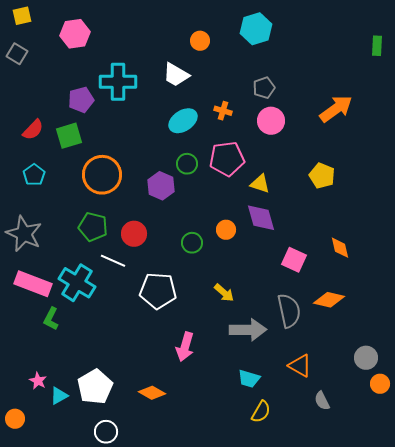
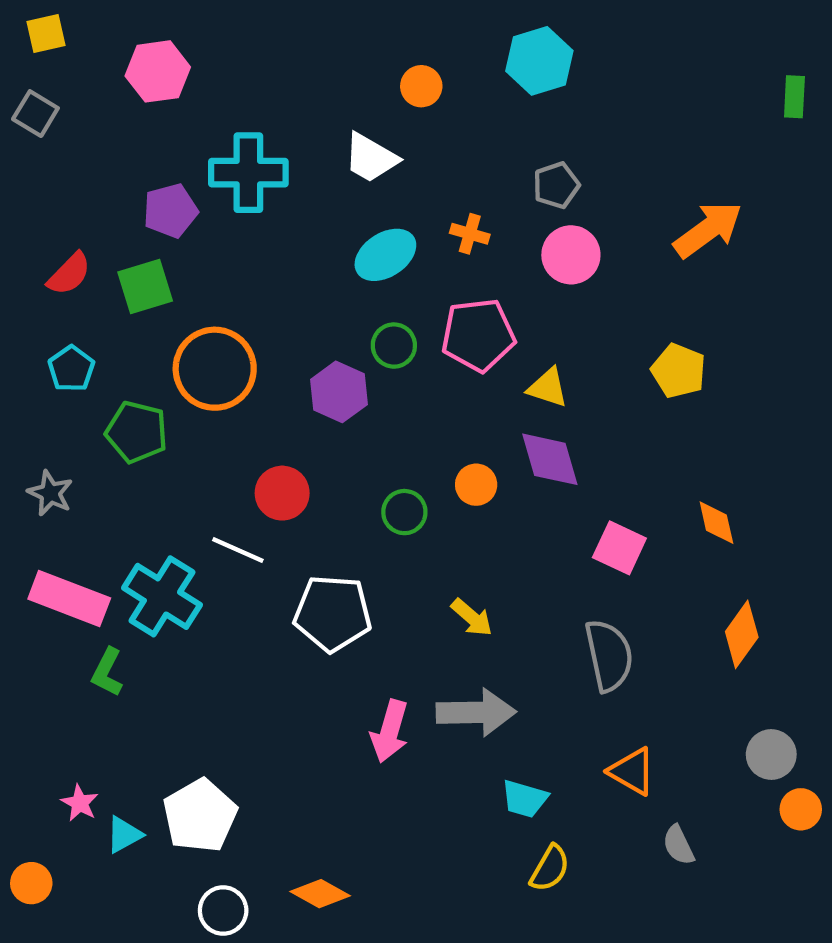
green pentagon: (93, 227) -> (137, 432), moved
gray star: (24, 234) -> (50, 493), size x0.6
orange diamond: (329, 300) -> (742, 634), moved, turned -68
gray arrow: (248, 330) -> (476, 712), moved
orange diamond: (152, 393) -> (320, 894), moved

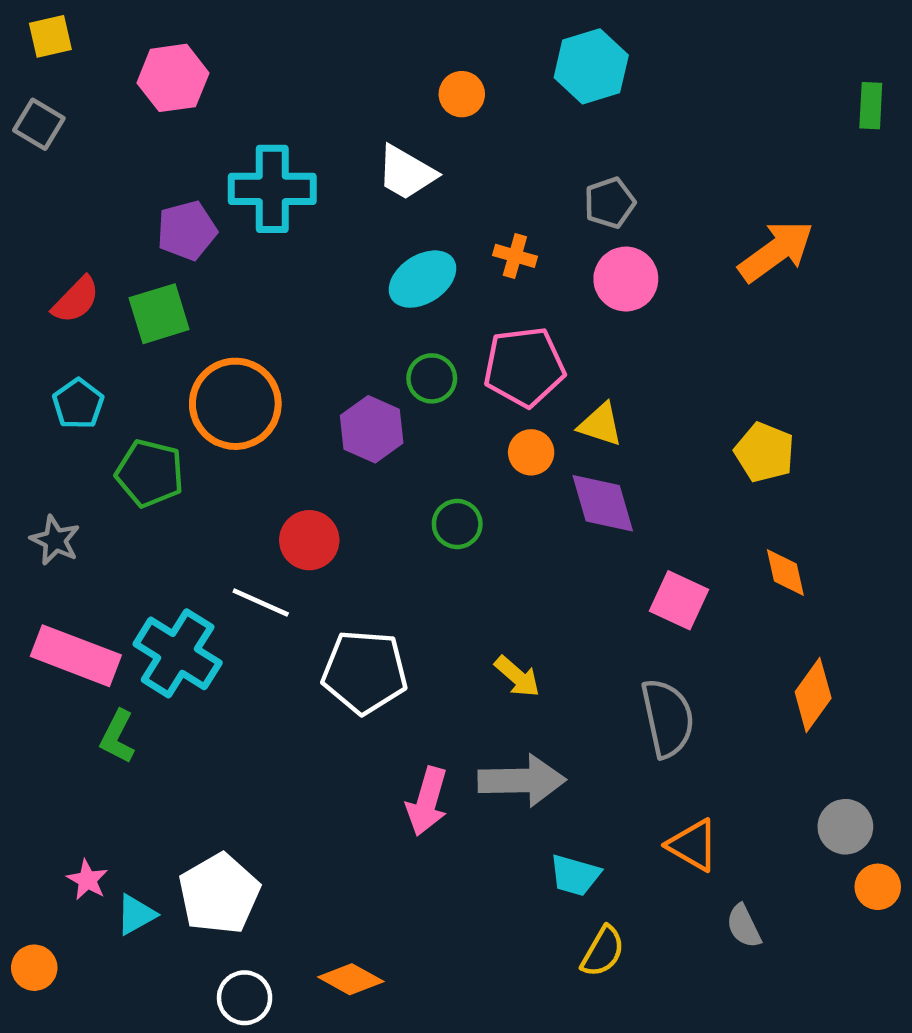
yellow pentagon: (678, 371) -> (765, 452), moved
orange circle: (476, 485) -> (531, 452), moved
green circle: (404, 512) -> (457, 524), moved

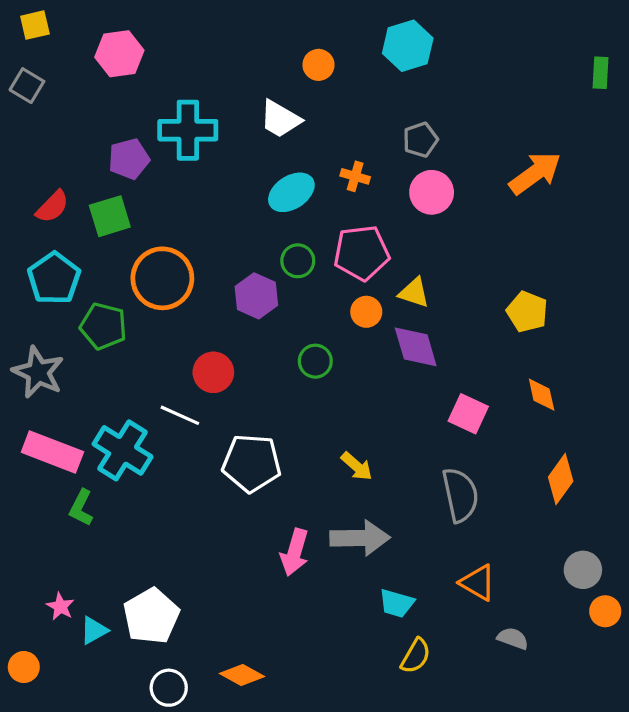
cyan pentagon: (78, 404) -> (54, 278), size x1.5
gray star: (55, 540) -> (38, 372), size x1.5
gray semicircle: (744, 926) -> (513, 638), turned 136

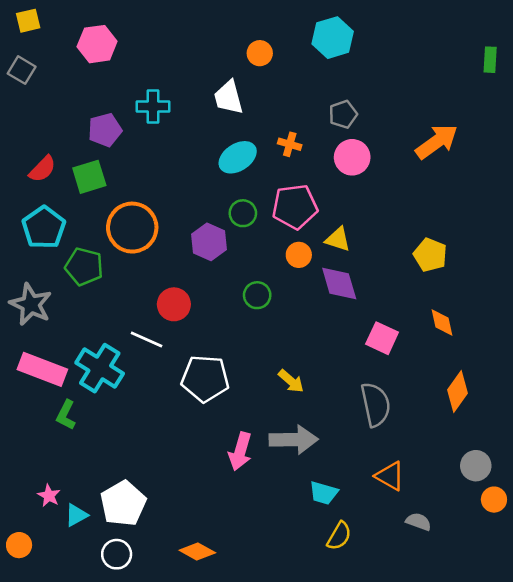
white trapezoid: (280, 119) -> (229, 97), turned 45
cyan cross: (188, 130) -> (153, 107), size x0.7
white circle: (169, 688) -> (117, 554), moved

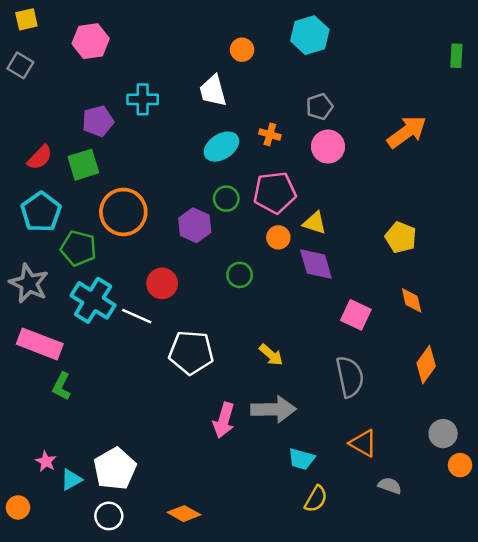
cyan cross: (100, 368) -> (93, 300), moved

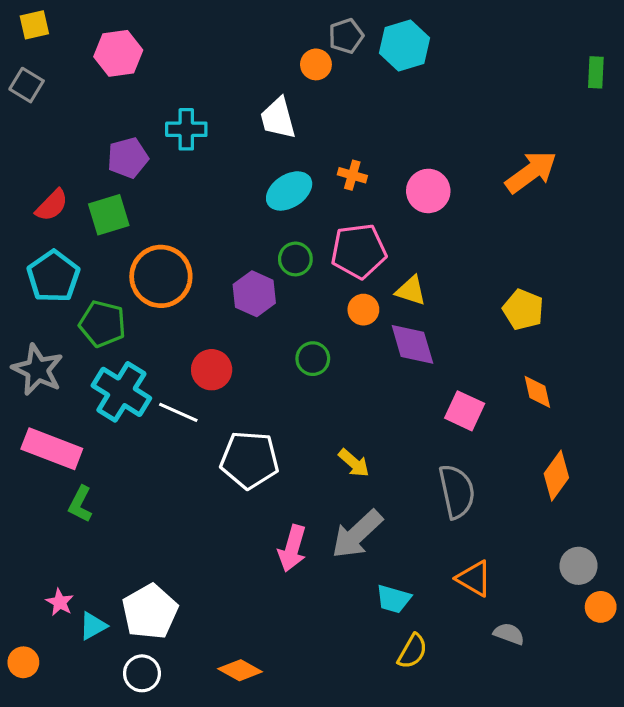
gray pentagon: (320, 107) -> (346, 36), moved
gray arrow: (274, 409) -> (357, 534), turned 138

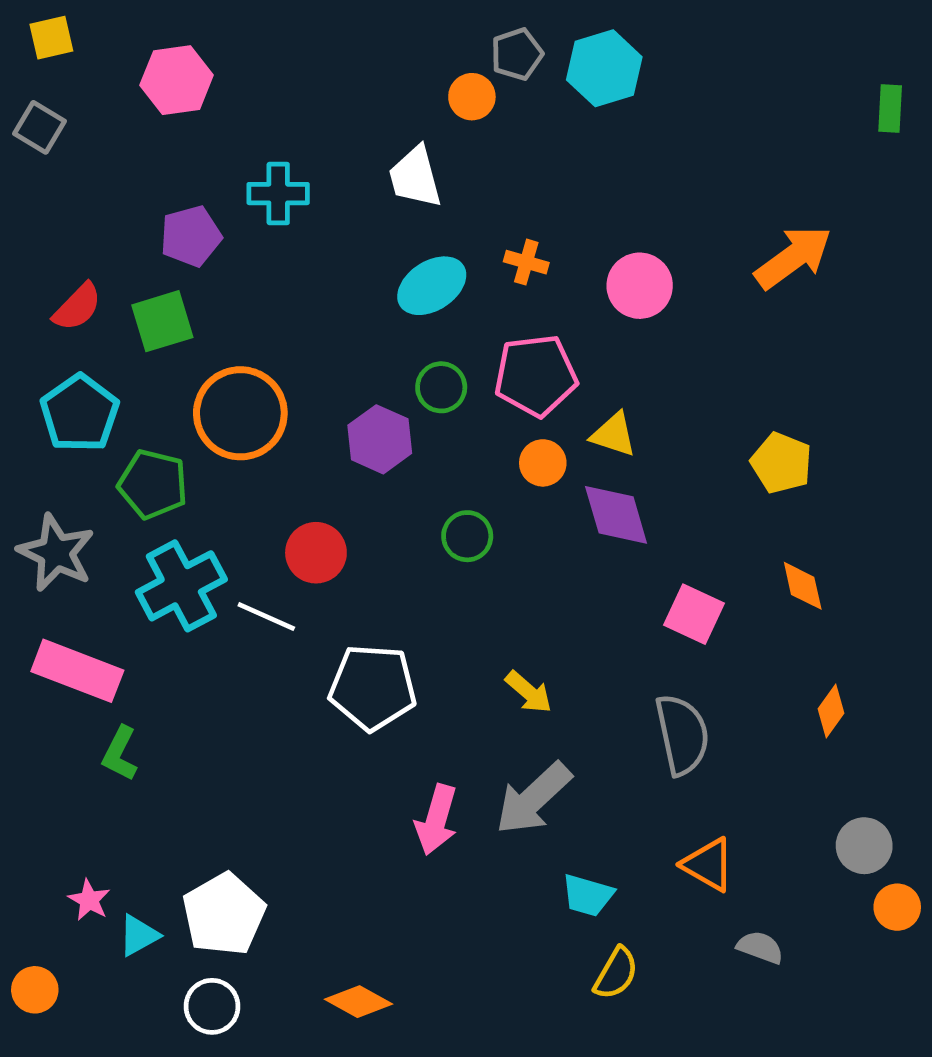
cyan cross: (121, 392) -> (181, 586), turned 30
orange diamond: (556, 476) -> (831, 711), size x0.7

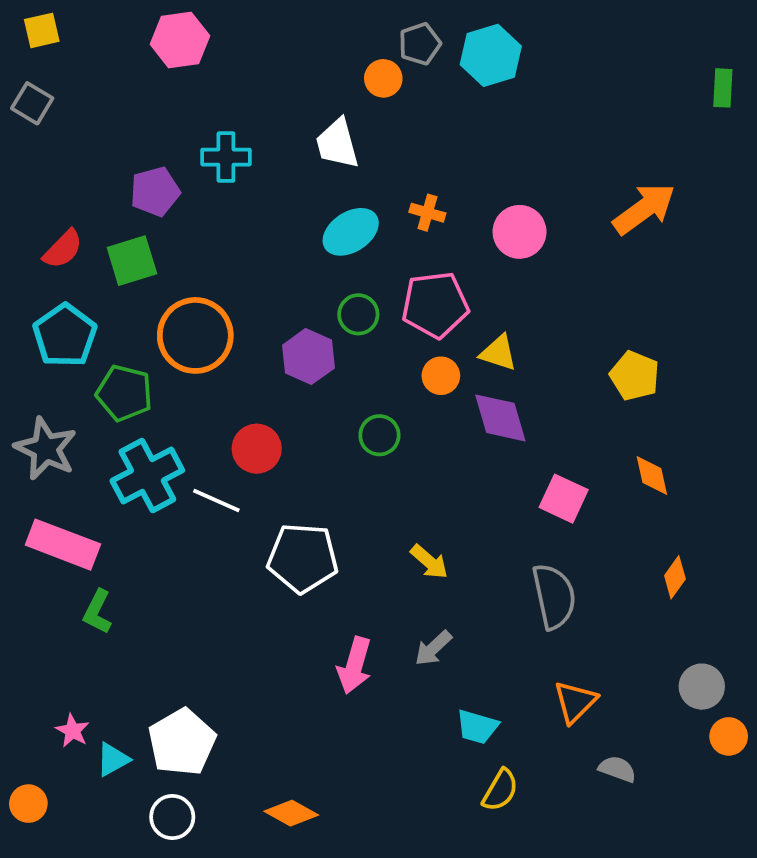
pink hexagon: (177, 80) -> (180, 40), moved
gray arrow: (533, 798) -> (433, 648), size x0.6
orange triangle: (708, 865) -> (575, 702), turned 45

